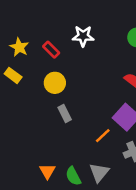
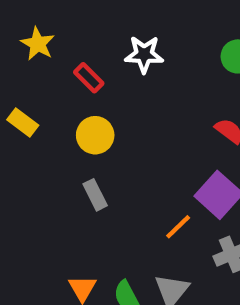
yellow star: (19, 47) -> (38, 44), moved
gray rectangle: (65, 114) -> (95, 195), moved

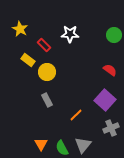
yellow rectangle: (23, 122) -> (28, 60), moved
orange line: (178, 227) -> (76, 115), moved

